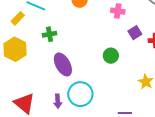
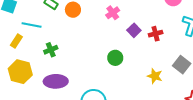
pink cross: (118, 11) -> (113, 13), turned -32
purple ellipse: (63, 64) -> (56, 81), moved, turned -50

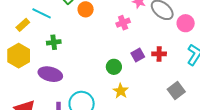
purple square: (134, 30) -> (138, 55), moved
yellow star: (155, 76) -> (121, 91), moved

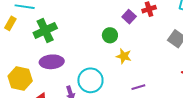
green cross: (54, 42) -> (45, 30), size x1.6
yellow hexagon: (19, 56) -> (20, 79), moved

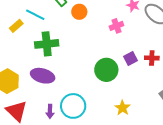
green circle: (110, 35) -> (106, 70), size x1.5
yellow star: (124, 56) -> (122, 108), moved

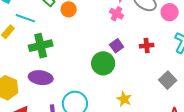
pink cross: (116, 26) -> (116, 14), moved, turned -32
purple square: (130, 59) -> (117, 46), moved

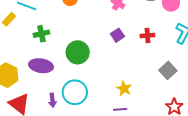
green cross: (41, 46) -> (41, 34), size x0.7
green circle: (103, 63) -> (78, 52), moved

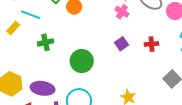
purple ellipse: (41, 66) -> (42, 88), moved

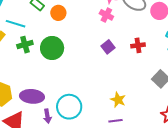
green cross: (45, 42) -> (25, 45), moved
green circle: (82, 61) -> (52, 48), moved

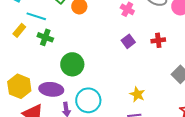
green cross: (25, 45) -> (45, 37), turned 35
green circle: (52, 48) -> (72, 64), moved

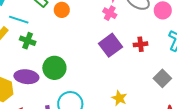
purple square: (128, 41) -> (111, 45), size x1.6
purple ellipse: (51, 89) -> (26, 77), moved

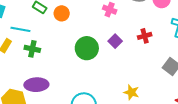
purple square: (111, 45) -> (115, 41), size x0.6
green circle: (54, 68) -> (87, 48), moved

